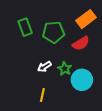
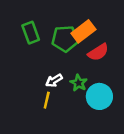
orange rectangle: (86, 19) -> (83, 31), moved
yellow line: (42, 95) -> (47, 100), moved

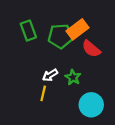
red semicircle: (98, 52) -> (91, 49), turned 72
cyan circle: (99, 96) -> (91, 105), moved

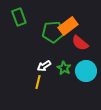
green rectangle: (28, 30) -> (19, 17), moved
cyan circle: (91, 105) -> (86, 71), moved

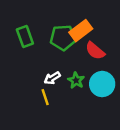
green rectangle: (19, 17) -> (25, 36), moved
yellow line: (38, 82) -> (45, 97), turned -32

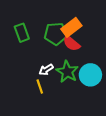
red semicircle: (95, 51) -> (71, 43), moved
green star: (76, 80) -> (67, 72), size x1.5

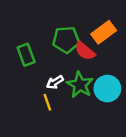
orange rectangle: (71, 27) -> (104, 32), moved
green rectangle: (22, 33) -> (26, 55), moved

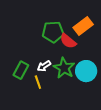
green rectangle: (26, 55) -> (21, 70), moved, turned 48

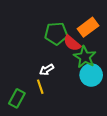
green star: (64, 68) -> (85, 57), moved
green rectangle: (21, 70) -> (17, 98), moved

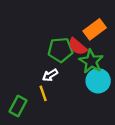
green pentagon: (56, 34) -> (60, 50), moved

